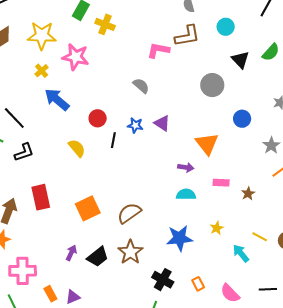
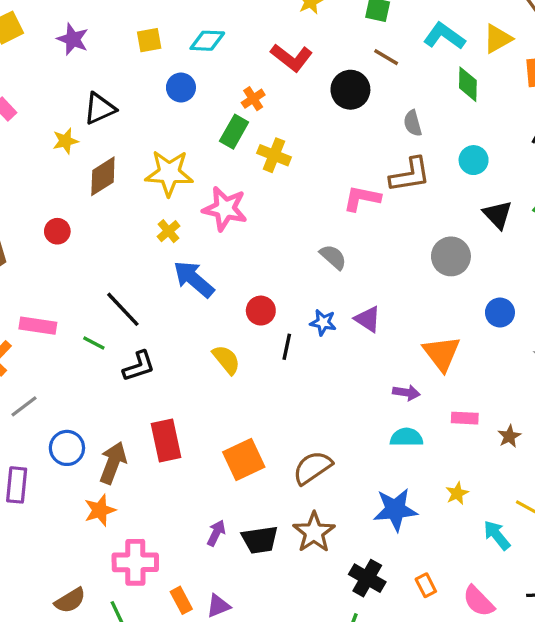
black trapezoid: (98, 257) -> (260, 540), turned 30

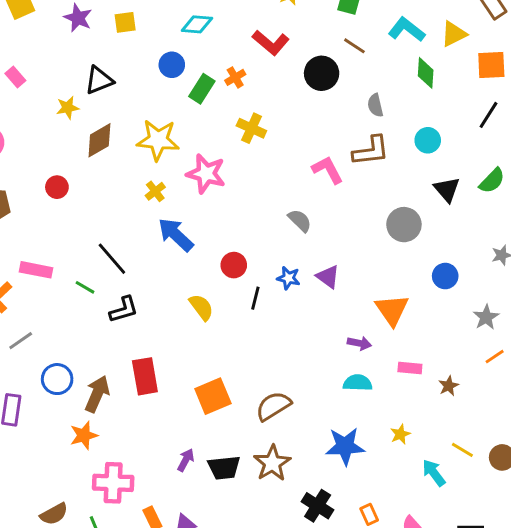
yellow square: (149, 40) -> (125, 22), moved
green rectangle: (234, 132) -> (202, 89), moved
pink L-shape: (362, 198) -> (328, 170), turned 48

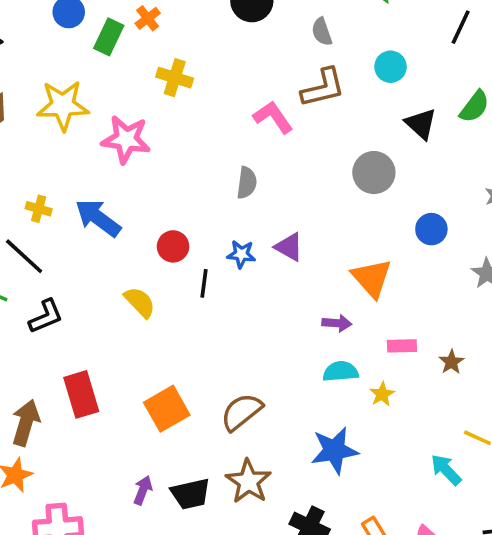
yellow cross: (155, 191) -> (39, 209), moved, turned -30
gray semicircle: (300, 221) -> (247, 183), turned 60
yellow star: (400, 434) -> (382, 394), moved

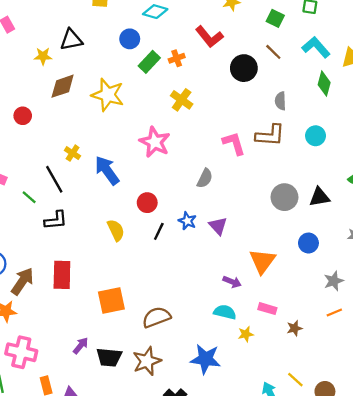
black triangle: (421, 124) -> (319, 197), moved, turned 50
pink star: (126, 139) -> (155, 142), moved

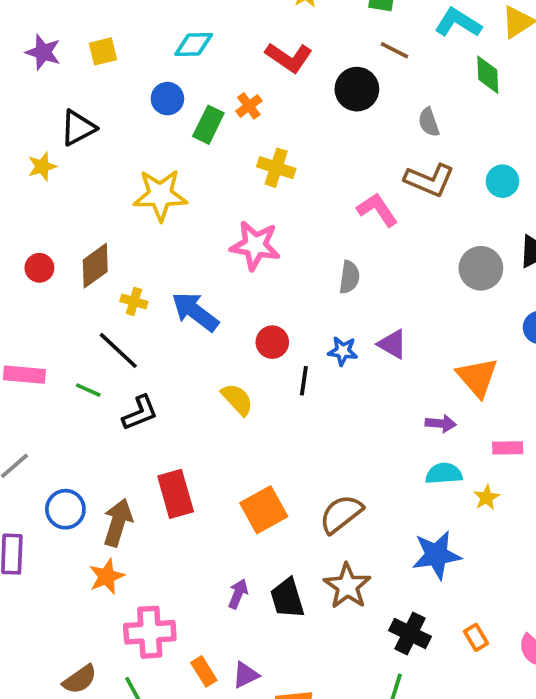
brown diamond: (63, 86) -> (95, 266), moved
brown L-shape: (270, 135) -> (429, 180), turned 36
cyan circle: (316, 136) -> (502, 181), moved
black trapezoid: (109, 357) -> (287, 598), turned 85

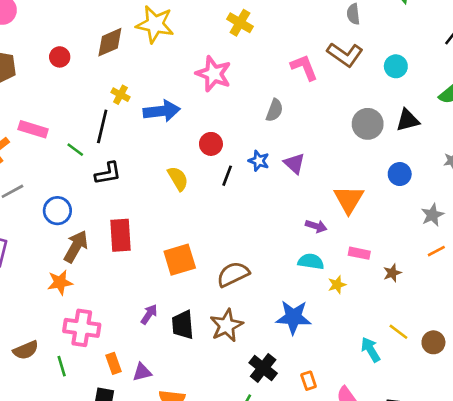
brown diamond: (95, 266) -> (110, 42), moved
blue arrow: (195, 312) -> (162, 111), turned 124
black line: (118, 350) -> (102, 126), turned 48
blue circle: (65, 509) -> (57, 211), moved

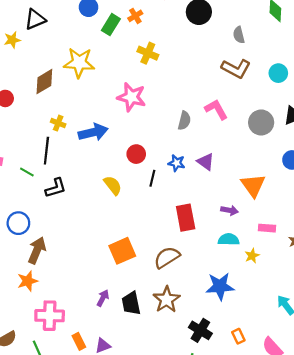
pink L-shape: (304, 67) -> (216, 109), moved
red rectangle: (121, 235) -> (186, 218), moved

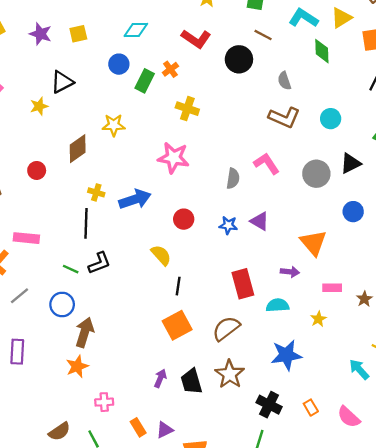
yellow star: (79, 63) -> (114, 125), size x0.7
green line: (27, 172) -> (71, 269), moved
black line: (152, 178) -> (178, 286), moved
cyan semicircle: (229, 239) -> (278, 305), moved
pink cross: (50, 316) -> (104, 402), size x0.6

